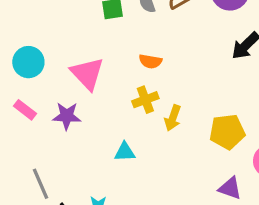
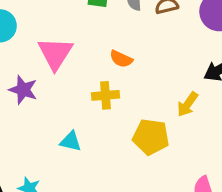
yellow arrow: (173, 118) -> (188, 104), moved
yellow pentagon: (227, 132) -> (151, 137), moved

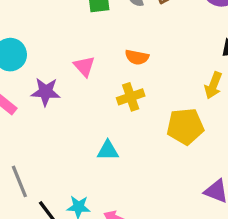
pink triangle: (55, 53) -> (84, 66), moved, size x0.6
purple star: (23, 90) -> (46, 92), moved

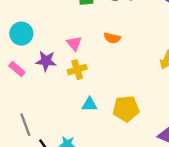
yellow cross: (131, 97) -> (77, 70), moved
yellow pentagon: (185, 126) -> (126, 109), moved

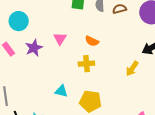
purple star: (46, 61) -> (34, 48), turned 30
yellow cross: (77, 70) -> (86, 64), moved

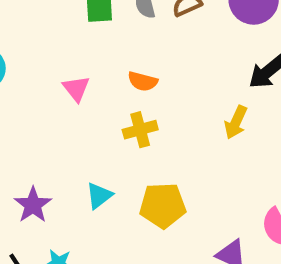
purple star: (34, 48) -> (33, 205), moved
cyan triangle: (61, 91) -> (99, 196), turned -40

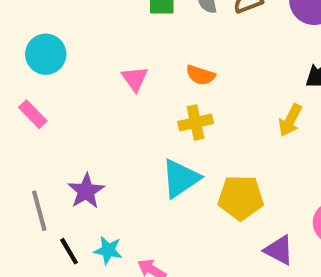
cyan triangle: (99, 196) -> (180, 178), moved, size x1.5
yellow pentagon: (163, 205) -> (241, 198), moved

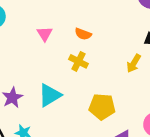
yellow cross: (196, 123) -> (78, 61), turned 36
cyan triangle: (180, 178) -> (50, 95), moved

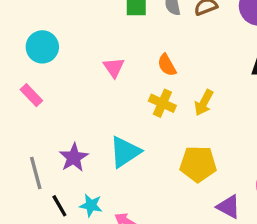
orange semicircle: (83, 34) -> (167, 65), turned 42
yellow arrow: (134, 63) -> (204, 103), moved

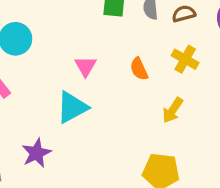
yellow cross: (162, 103) -> (185, 59), moved
cyan triangle: (125, 152) -> (72, 107), moved

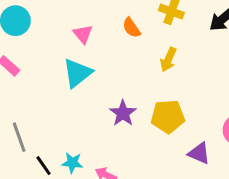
purple star: (36, 153) -> (123, 113), moved

